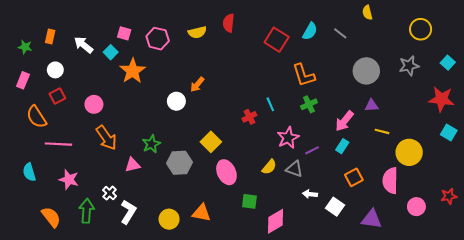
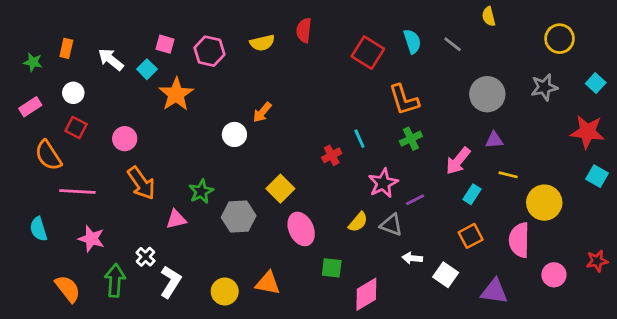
cyan semicircle: (310, 31) -> (412, 41), turned -48
pink rectangle: (23, 80) -> (30, 107), turned 35
red square: (57, 96) -> (76, 128), turned -35
cyan rectangle: (342, 146) -> (472, 194), moved

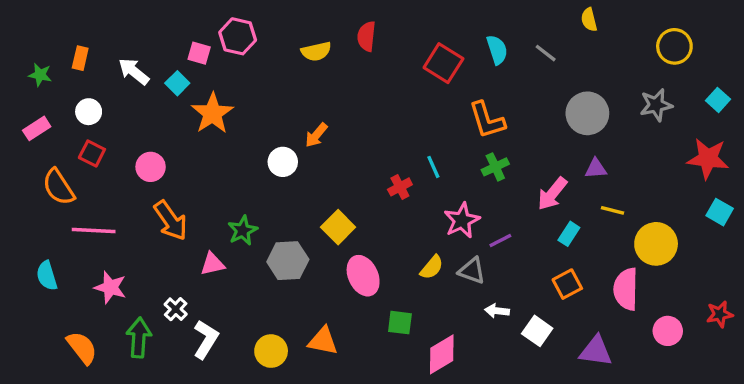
pink hexagon: (209, 51) -> (238, 36), moved

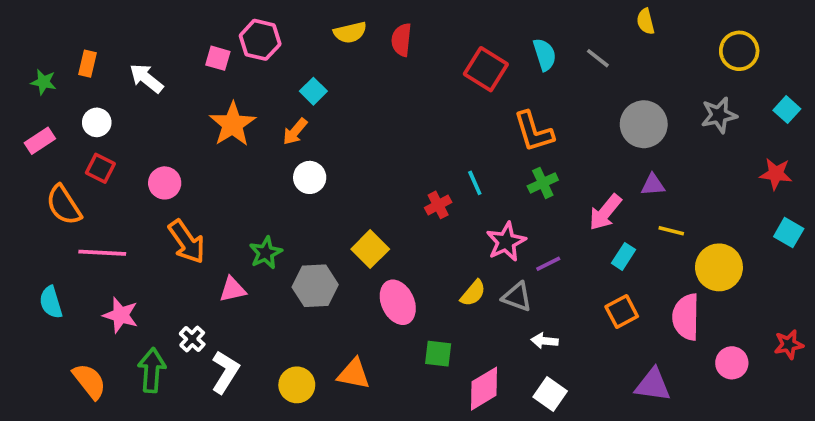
yellow semicircle: (316, 51) -> (350, 32), moved
cyan square: (177, 83) -> (313, 91), moved
orange arrow: (316, 135) -> (295, 132), moved
red star: (708, 159) -> (776, 174), size x0.7
white square: (537, 331) -> (550, 394), moved

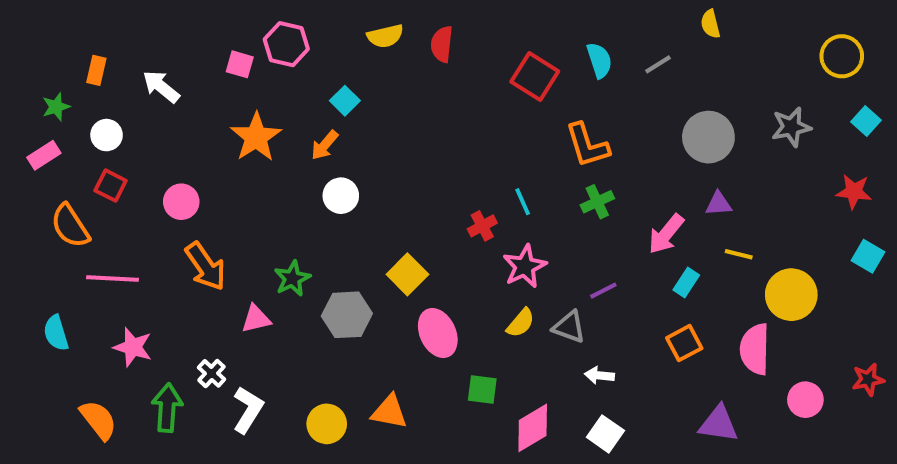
yellow circle: (739, 51) -> (842, 56), moved
gray line: (598, 58) -> (658, 64), turned -70
green star: (44, 82) -> (56, 107), moved, turned -30
pink star: (506, 242) -> (525, 266), moved

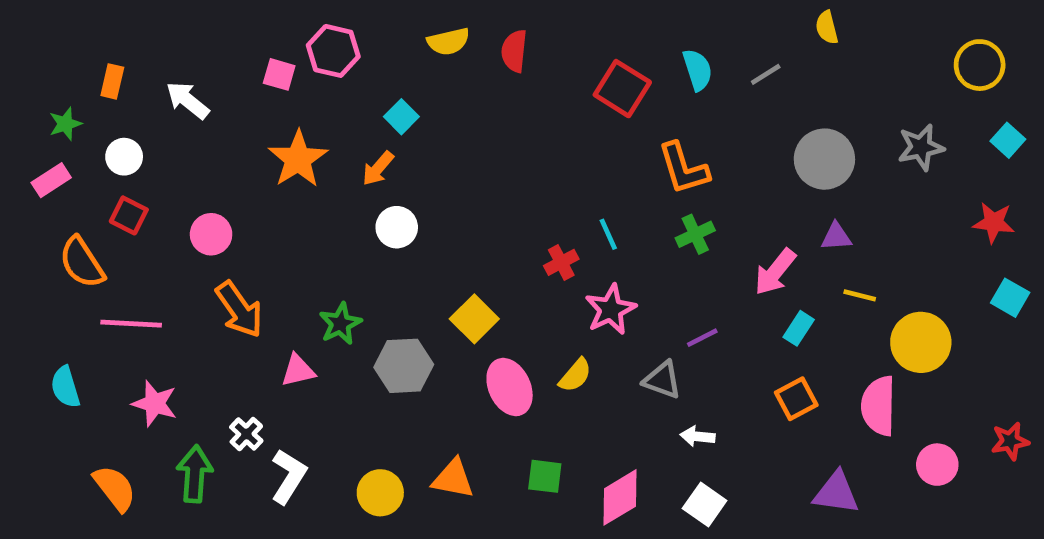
yellow semicircle: (521, 323) -> (575, 375), moved
green square: (482, 390) -> (545, 476), moved

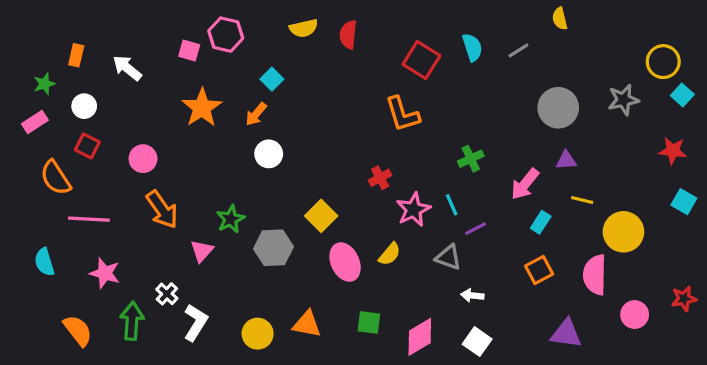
yellow circle: (980, 65) -> (663, 62), moved
orange L-shape: (683, 168) -> (402, 114), moved
cyan line: (608, 234) -> (452, 205), moved
pink triangle: (298, 371) -> (202, 251), turned -35

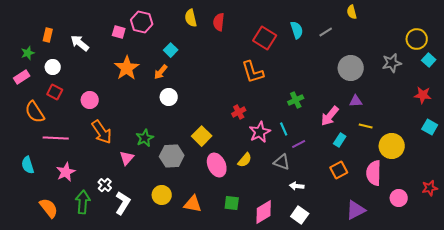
yellow semicircle: (304, 28) -> (191, 18), turned 90
pink star: (105, 273) -> (66, 172), turned 30
yellow circle: (258, 334) -> (162, 195), moved
purple triangle: (566, 334) -> (356, 210), turned -35

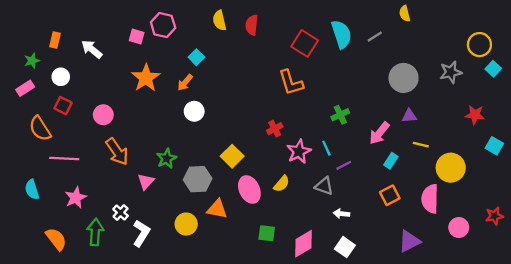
cyan semicircle: (297, 30) -> (341, 34), size x1.4
red star: (423, 95) -> (475, 115), moved
orange triangle: (193, 204) -> (217, 209), moved

